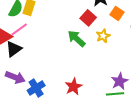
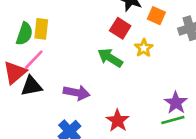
black triangle: (14, 49) -> (31, 86), turned 36
purple arrow: (15, 77) -> (77, 93), moved

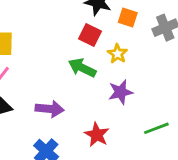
purple star: (176, 103) -> (121, 92), moved, turned 30

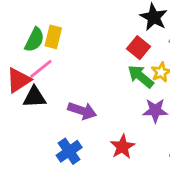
green arrow: (82, 68) -> (141, 76), moved

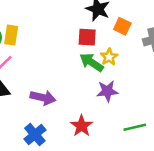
red square: (139, 48) -> (87, 37), turned -30

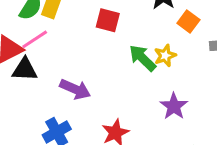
red square: (87, 37) -> (108, 20), moved
purple star: (107, 91) -> (174, 106), moved, turned 30

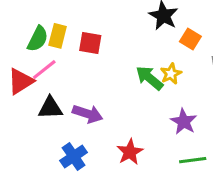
red square: (108, 20) -> (90, 43), moved
black triangle: (25, 69) -> (50, 108), moved

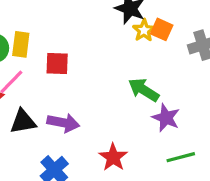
red square: (90, 43) -> (57, 64), moved
yellow star: (171, 74) -> (144, 30), moved
green arrow: (149, 78) -> (144, 90), moved

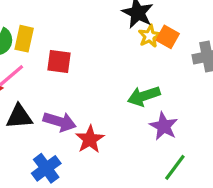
green arrow: (144, 90) -> (144, 96), turned -56
red star: (113, 157) -> (90, 139), moved
green line: (181, 157) -> (175, 167), turned -44

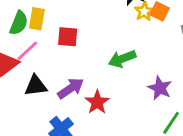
green arrow: (144, 96) -> (122, 59), moved
purple arrow: (60, 122) -> (71, 88), turned -48

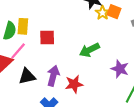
purple arrow: (71, 88) -> (53, 76), turned -36
red star: (97, 102) -> (74, 84), turned 30

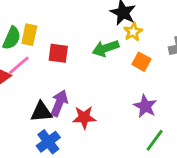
orange square: (114, 12) -> (141, 62), moved
green arrow: (89, 50) -> (106, 48), moved
black triangle: (27, 76) -> (41, 112), moved

